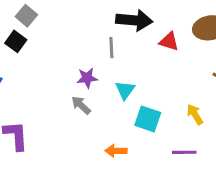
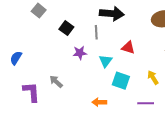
black square: (16, 41) -> (66, 28), moved
red triangle: (169, 41) -> (128, 48), moved
gray arrow: (81, 105) -> (56, 82), moved

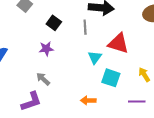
red triangle: (128, 48) -> (118, 43), size x1.5
purple star: (80, 53) -> (46, 49), moved
purple L-shape: (31, 92) -> (31, 101), moved, turned 75

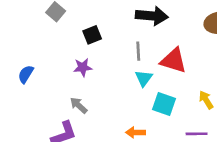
black square: (54, 23) -> (92, 35), turned 32
gray line: (85, 27) -> (138, 51), moved

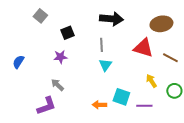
red triangle: (174, 61) -> (143, 48), moved
cyan square: (164, 104) -> (121, 97), moved

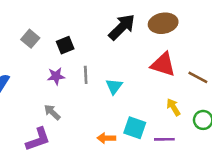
gray square: (40, 16) -> (30, 39), moved
black arrow: (111, 19) -> (122, 27), turned -50
brown ellipse: (161, 24) -> (163, 23), moved
gray line: (101, 45) -> (86, 75), moved

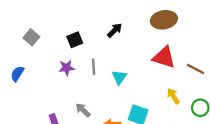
black arrow: (122, 27) -> (115, 30), moved, size x0.6
gray square: (30, 39) -> (31, 37), moved
gray arrow: (52, 112) -> (83, 110), moved

